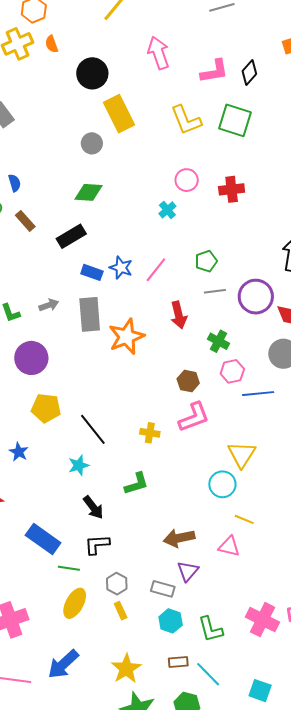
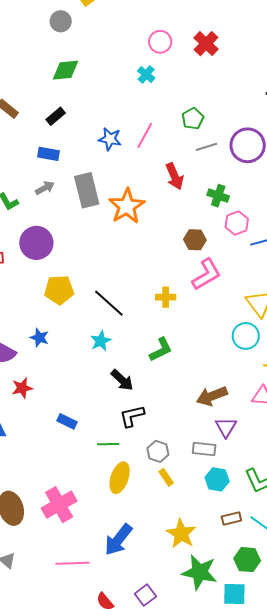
red cross: (232, 189) -> (206, 44), turned -30
black rectangle: (71, 236) -> (56, 116), size x0.7
blue rectangle: (92, 272) -> (48, 154), moved
blue rectangle: (43, 539) -> (67, 421), moved, size x0.6

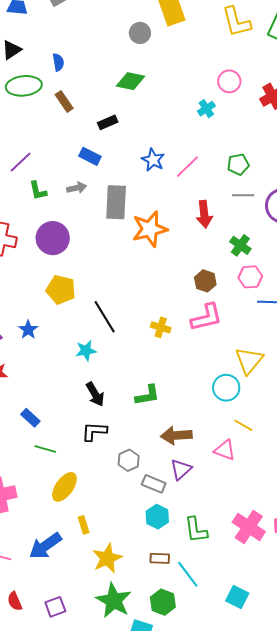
green L-shape: (161, 350) -> (147, 395), moved
green line: (108, 444) -> (45, 449), moved
gray hexagon: (158, 451) -> (129, 460), moved
yellow rectangle: (166, 477) -> (84, 525), moved

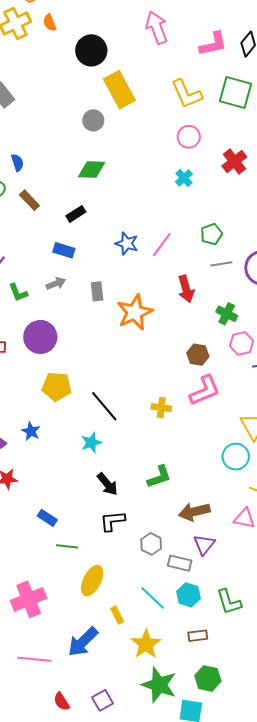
pink circle: (229, 81) -> (189, 137), moved
cyan cross: (206, 109) -> (184, 178), moved
gray rectangle: (116, 202) -> (97, 291), size x0.6
cyan line: (188, 574) -> (153, 598), moved

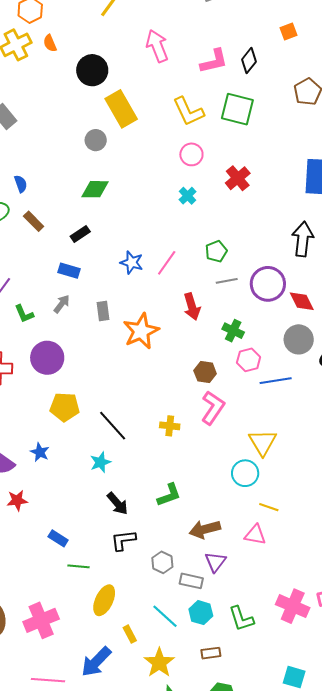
gray arrow: (56, 284) -> (62, 304), turned -30
pink L-shape: (205, 390) -> (213, 408), turned -32

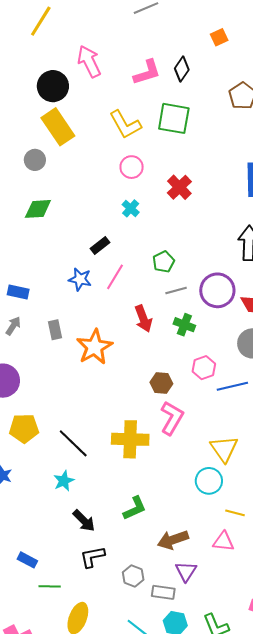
black circle: (92, 70) -> (53, 86), moved
black rectangle: (80, 234) -> (100, 246), moved
green cross: (233, 331) -> (184, 325), moved
yellow cross: (170, 426) -> (130, 439), size x1.8

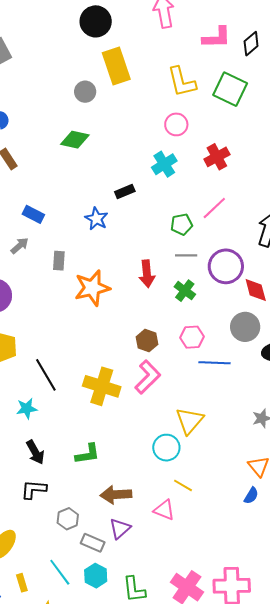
black circle: (53, 86) -> (96, 21), moved
cyan cross: (131, 208) -> (164, 164), size x1.4
pink line: (115, 277) -> (214, 208), moved

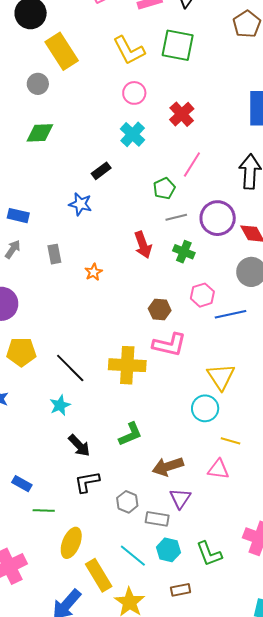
orange star: (92, 288) -> (93, 272), size x0.5
pink L-shape: (148, 377) -> (169, 345), turned 72
yellow rectangle: (22, 583) -> (99, 575), size x1.8

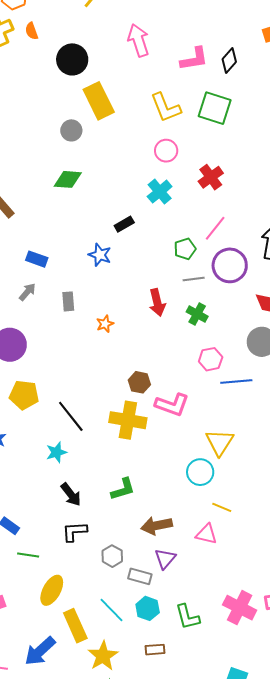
purple circle: (218, 218) -> (230, 265), moved
brown hexagon: (160, 310) -> (139, 382), moved

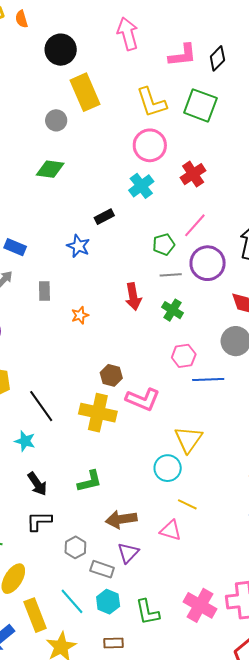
pink circle: (166, 151) -> (150, 145), size x1.4
cyan star: (56, 452) -> (25, 441), turned 30

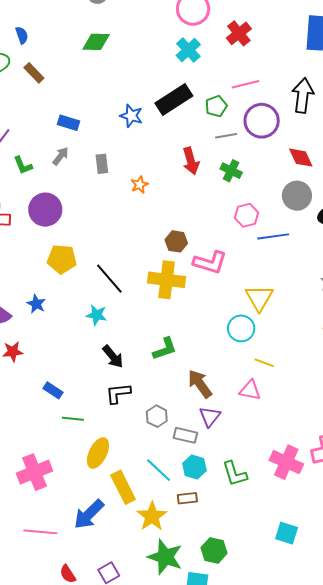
black rectangle: (104, 217) -> (174, 99), moved, size x1.8
pink line: (195, 225) -> (245, 84), turned 40
brown arrow: (121, 519) -> (200, 384), turned 68
brown rectangle: (113, 643) -> (187, 498), moved

